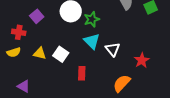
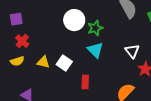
purple square: (37, 16) -> (16, 19), moved, turned 32
red cross: (19, 32) -> (22, 41), turned 32
white triangle: (113, 49) -> (132, 51), moved

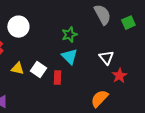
white circle: (74, 20) -> (18, 27), moved
red rectangle: (85, 82) -> (57, 78), moved

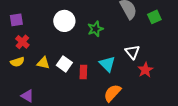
white circle: (18, 27) -> (64, 21), moved
cyan triangle: (69, 57) -> (107, 64), moved
orange semicircle: (99, 99) -> (112, 93), moved

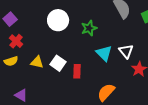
purple square: (16, 20) -> (10, 19), turned -32
cyan triangle: (107, 64) -> (104, 53), moved

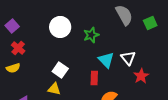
yellow triangle: (37, 62) -> (54, 89), moved
red rectangle: (77, 71) -> (94, 78), moved

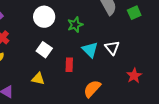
white square: (60, 70) -> (44, 50), moved
red star: (141, 76) -> (134, 76), moved
red rectangle: (94, 78) -> (69, 65), moved

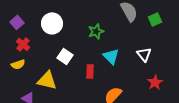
white circle: (44, 17) -> (52, 23), moved
white triangle: (112, 48) -> (144, 54), moved
yellow triangle: (38, 79) -> (47, 80), moved, size x1.5

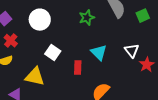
green star: (96, 31) -> (87, 18), moved
red star: (155, 82) -> (147, 65), moved

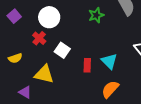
red cross: (11, 41) -> (39, 38), moved
cyan triangle: (99, 53) -> (109, 61), moved

